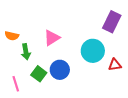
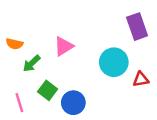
purple rectangle: (112, 22) -> (137, 27), turned -45
green arrow: (26, 52) -> (32, 63), turned 56
blue circle: (60, 70) -> (73, 103), moved

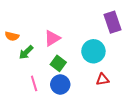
red triangle: (141, 79) -> (103, 79), moved
green square: (48, 90) -> (58, 63), moved
pink line: (19, 103) -> (34, 83), moved

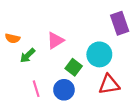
green square: (58, 63) -> (74, 67), moved
red triangle: (103, 79) -> (109, 84), size x1.5

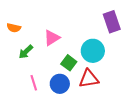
orange semicircle: (13, 38) -> (14, 28), moved
red triangle: (109, 84) -> (89, 79), moved

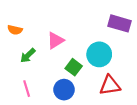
purple rectangle: (112, 22) -> (119, 23), turned -55
red triangle: (89, 79) -> (110, 85), moved
pink line: (34, 83) -> (27, 89), moved

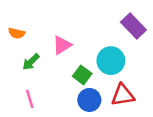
purple rectangle: (119, 23) -> (133, 26), turned 30
blue circle: (64, 90) -> (89, 100), moved

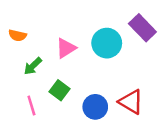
cyan circle: (111, 61) -> (107, 43), moved
green square: (82, 75) -> (60, 90), moved
red triangle: (123, 95) -> (131, 102), turned 40

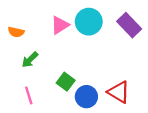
cyan circle: (107, 43) -> (89, 22), moved
pink triangle: (66, 48) -> (60, 25), moved
green square: (60, 90) -> (66, 82), moved

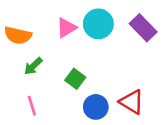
orange semicircle: (16, 32) -> (18, 35), size x1.5
green square: (66, 82) -> (75, 79), moved

